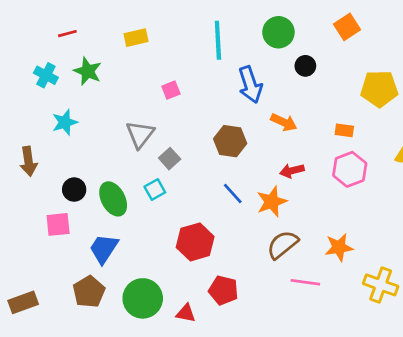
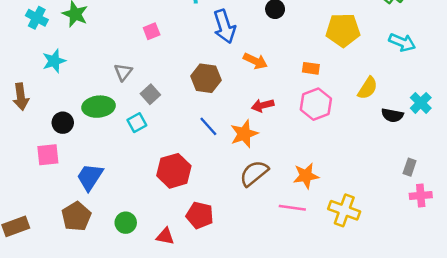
gray triangle: (140, 134) -> (123, 72), size x0.7
green ellipse: (113, 199) -> (99, 107), moved, turned -68
pink line: (305, 282) -> (292, 208), moved
green circle: (143, 298) -> (126, 223), size x0.6

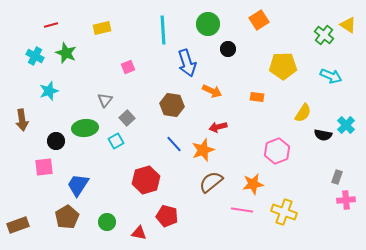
pink hexagon: (316, 104) -> (277, 151), moved

